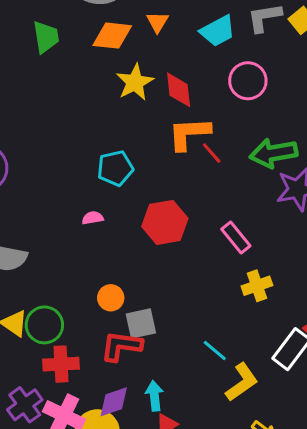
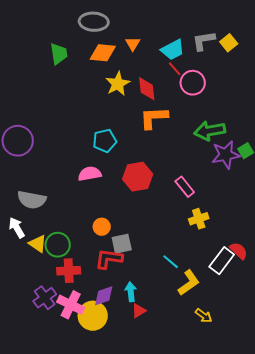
red line: (212, 153) -> (175, 69), moved
pink semicircle: (93, 218) -> (90, 174), size x1.6

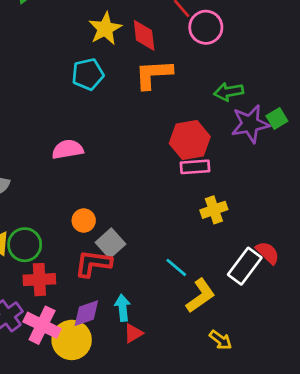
green arrow: (210, 131) -> (229, 92), size x0.7
cyan pentagon: (105, 141) -> (88, 74), moved
red hexagon: (138, 177) -> (190, 140), moved
pink rectangle: (185, 187) -> (195, 167), turned -55
gray square: (122, 244) -> (111, 243), turned -30

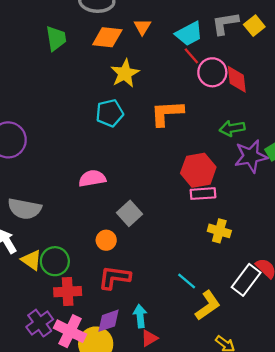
red diamond: (144, 35) -> (237, 79), moved
yellow cross: (214, 210) -> (219, 231), turned 35
gray square: (111, 243) -> (129, 213), moved

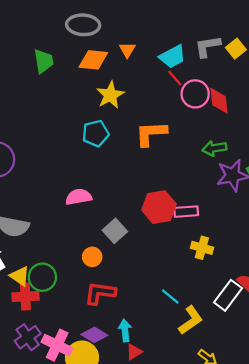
red hexagon: (198, 170) -> (159, 207), moved
red cross: (68, 292) -> (25, 296), moved
purple diamond: (109, 321) -> (94, 335), turned 50

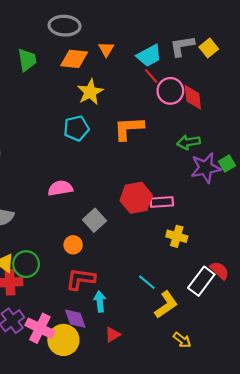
cyan arrow: (125, 330) -> (100, 301), moved
purple diamond: (94, 335) -> (75, 319), turned 40

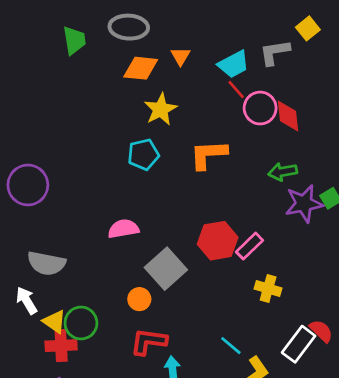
yellow square: (209, 48) -> (308, 28), moved
green trapezoid: (27, 60) -> (74, 40), moved
pink rectangle: (162, 202) -> (249, 246), turned -40
gray square: (94, 220) -> (166, 269), size x1.4

